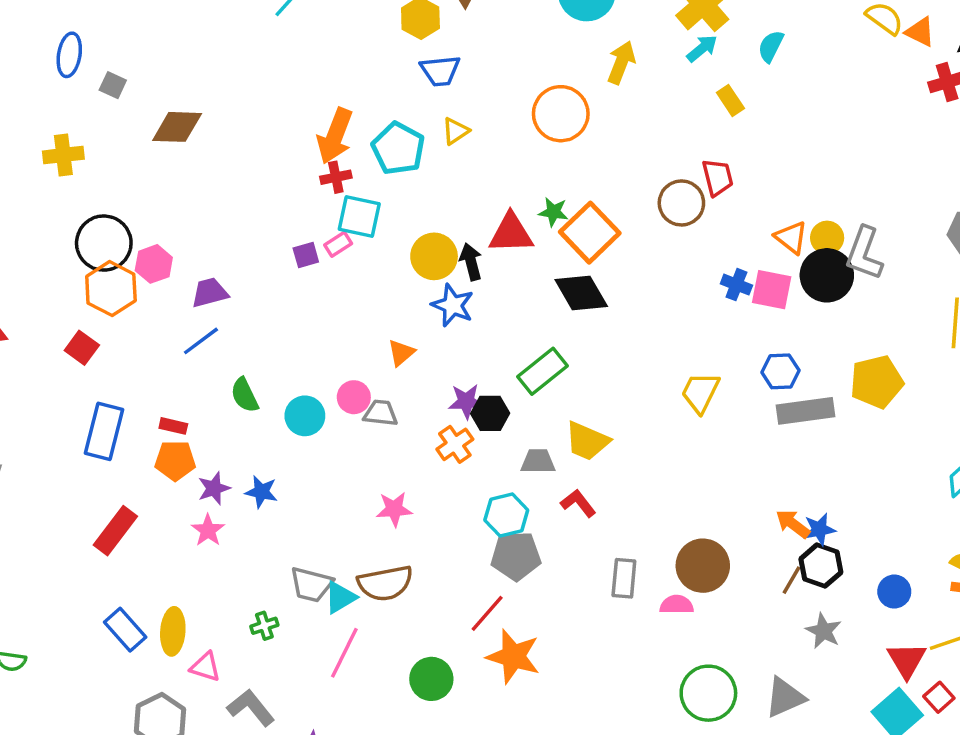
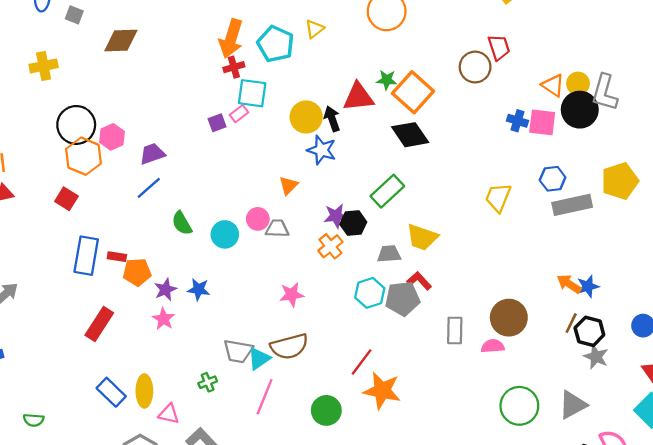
red rectangle: (173, 426) -> (117, 257), moved
gray pentagon: (516, 556) -> (403, 299), moved
black hexagon: (821, 566) -> (589, 331), moved

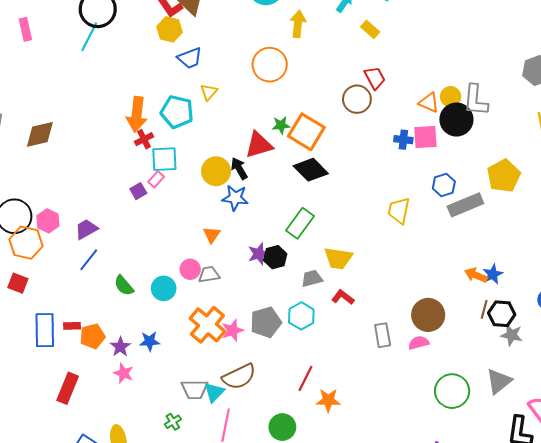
orange cross: (330, 246) -> (207, 325), moved, size x1.6
gray pentagon: (403, 299) -> (266, 322), moved
orange star: (382, 391) -> (328, 400), size x0.7

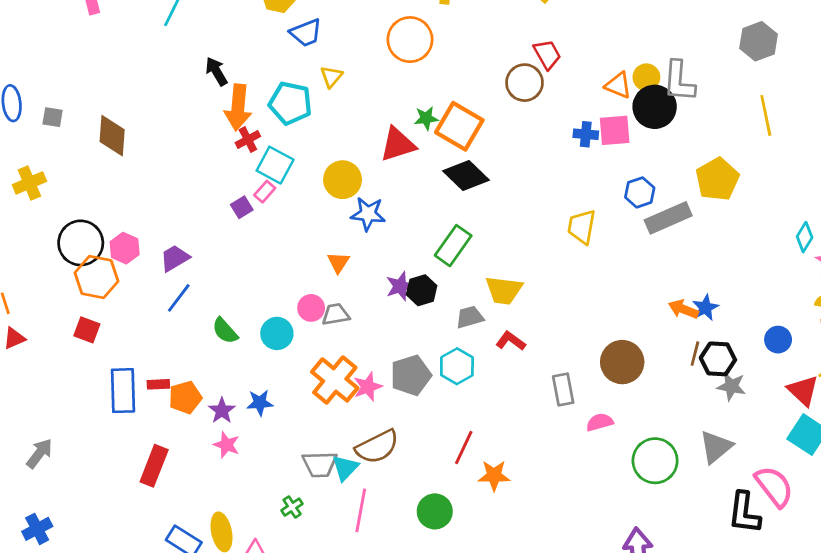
brown diamond: (40, 134) -> (112, 136), turned -72
cyan square: (164, 159) -> (275, 165), turned 32
black arrow: (239, 169) -> (216, 71), moved
pink semicircle: (419, 343) -> (600, 422), moved

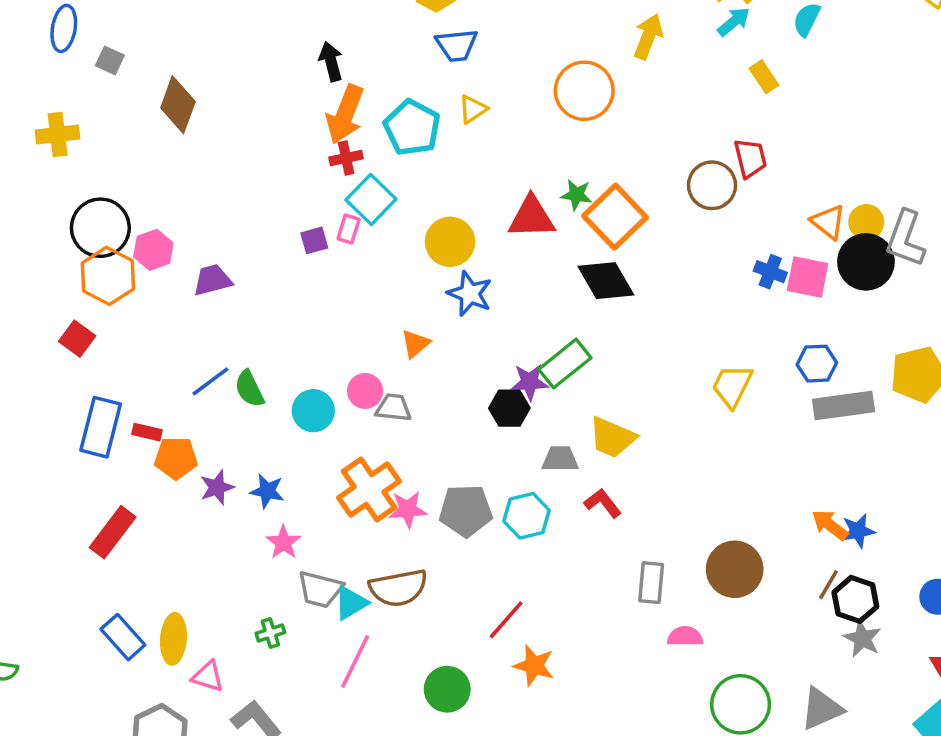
pink rectangle: (265, 192) -> (349, 229), turned -40
purple star: (400, 286) -> (530, 382), moved
blue line: (179, 298) -> (211, 381), moved
pink star: (226, 445) -> (283, 542), moved

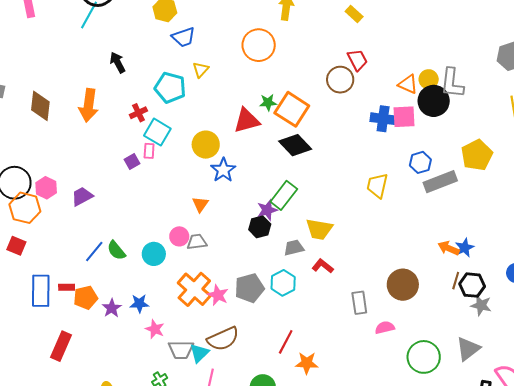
orange arrow: (345, 114) -> (89, 105), moved
blue cross: (770, 272) -> (383, 119), size x1.4
blue star: (470, 294) -> (223, 170), turned 30
pink star: (408, 510) -> (218, 295), turned -30

